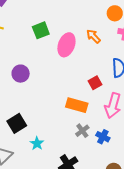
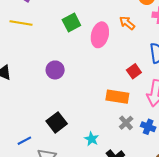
cyan star: (37, 143) -> (92, 139), moved

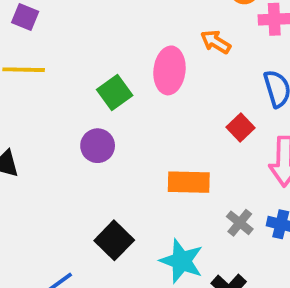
green square: (71, 23) -> (115, 93), moved
orange rectangle: (117, 97) -> (189, 182), moved
cyan star: (92, 139) -> (181, 261), size x1.6

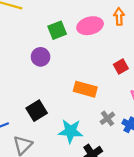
orange arrow: (216, 42) -> (119, 16), turned 42
pink ellipse: (169, 70) -> (90, 26), turned 55
cyan star: (181, 261) -> (70, 131), turned -30

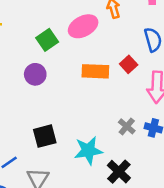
orange rectangle: (85, 89) -> (95, 71), moved
black square: (37, 111) -> (45, 136), turned 30

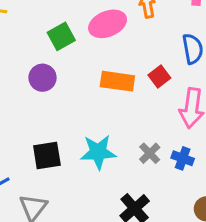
cyan star: (88, 150) -> (98, 152), moved

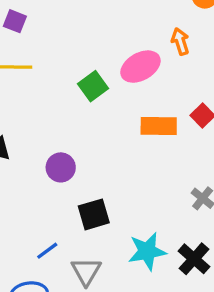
purple circle: (43, 78) -> (61, 167), moved
cyan star: (98, 152) -> (147, 251), moved

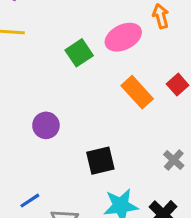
orange rectangle: (159, 126) -> (137, 92), turned 44
black square: (94, 214) -> (100, 161), moved

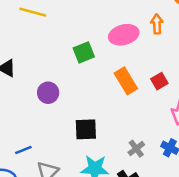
green square: (79, 53) -> (84, 52), moved
gray cross: (174, 160) -> (136, 149), moved

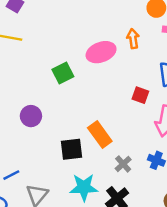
orange rectangle: (126, 81) -> (100, 134), moved
red square: (159, 81) -> (140, 95), turned -35

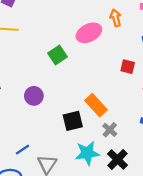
gray cross: (123, 164) -> (110, 130), moved

